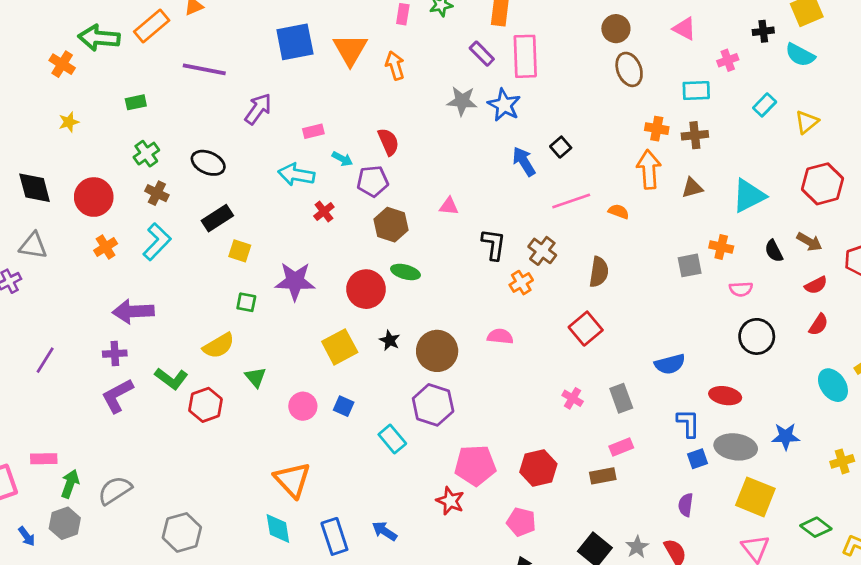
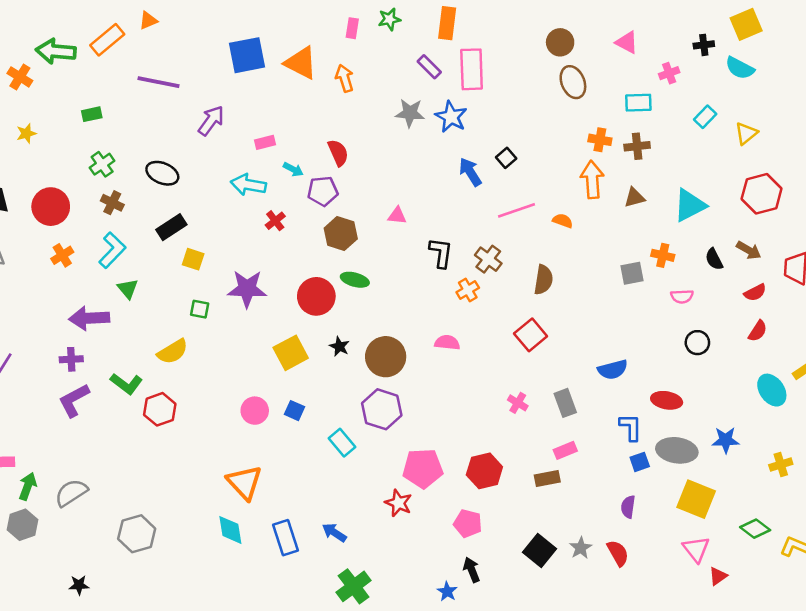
orange triangle: (350, 50) -> (301, 63), turned -33
black circle: (757, 336) -> (697, 343), size x0.7
green triangle: (256, 377) -> (128, 289), moved

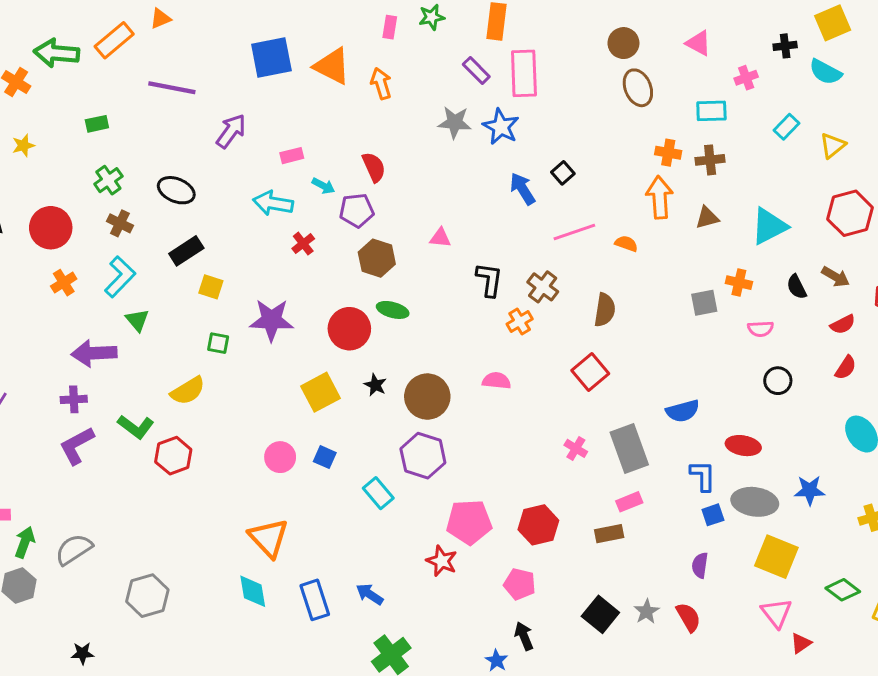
gray rectangle: (565, 403) -> (629, 448), size x1.5

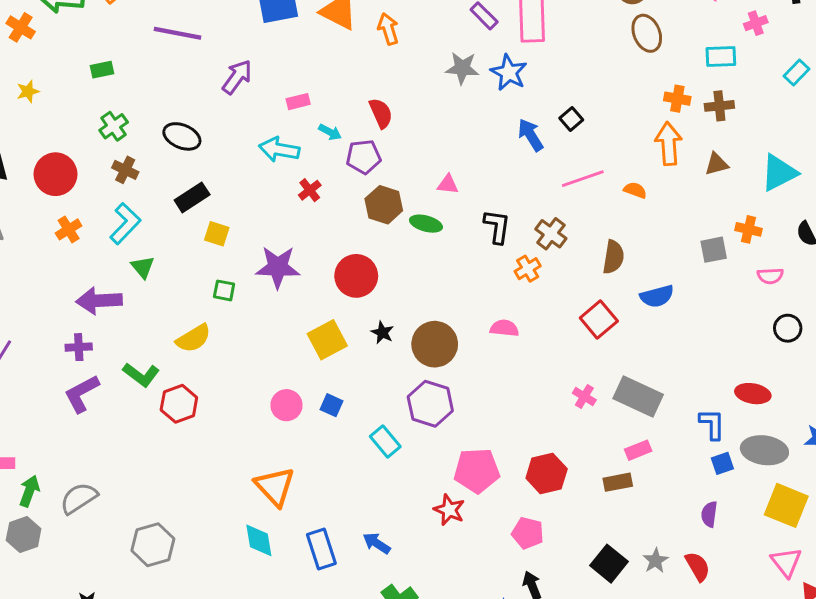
green ellipse: (393, 310) -> (426, 224), moved
blue semicircle: (683, 411) -> (657, 296), moved
gray rectangle: (629, 448) -> (638, 396), turned -45

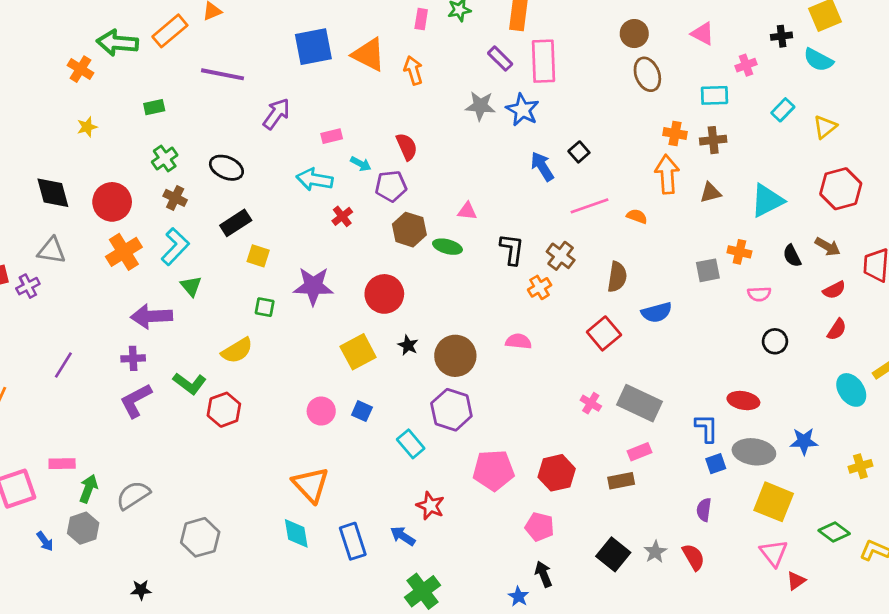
orange cross: (69, 229) -> (124, 252), size x1.5
red star: (449, 510) -> (430, 506), moved

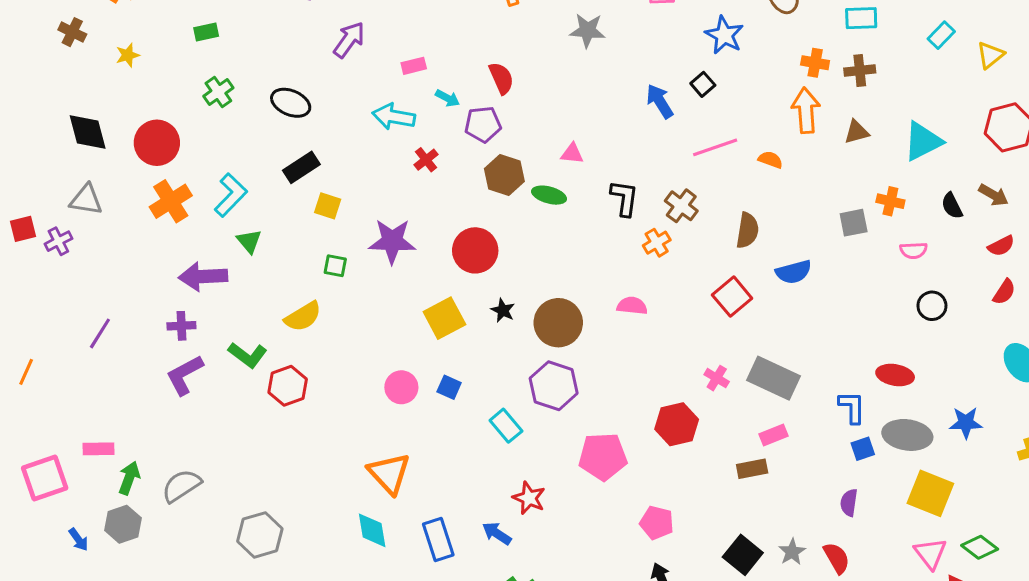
blue star: (522, 110) -> (724, 35), moved
brown cross: (175, 198) -> (72, 32), moved
red hexagon: (557, 473) -> (677, 424), moved
green diamond: (834, 532) -> (980, 547), moved

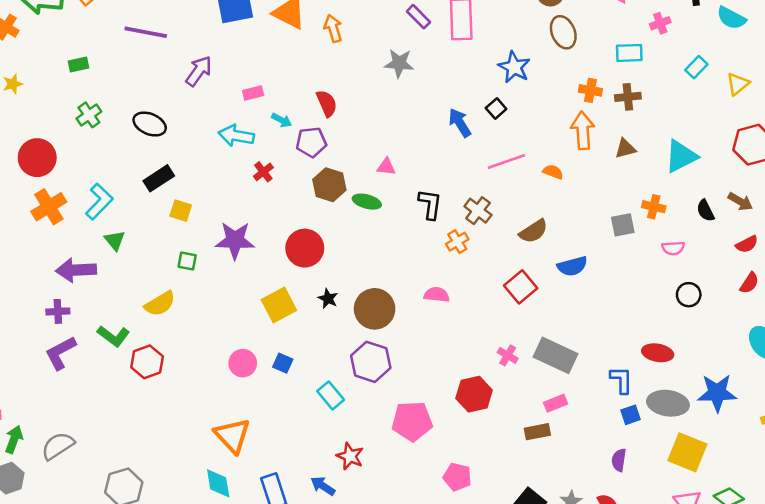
brown semicircle: (747, 230) -> (534, 231), turned 48
blue star: (966, 423) -> (717, 393), size x1.4

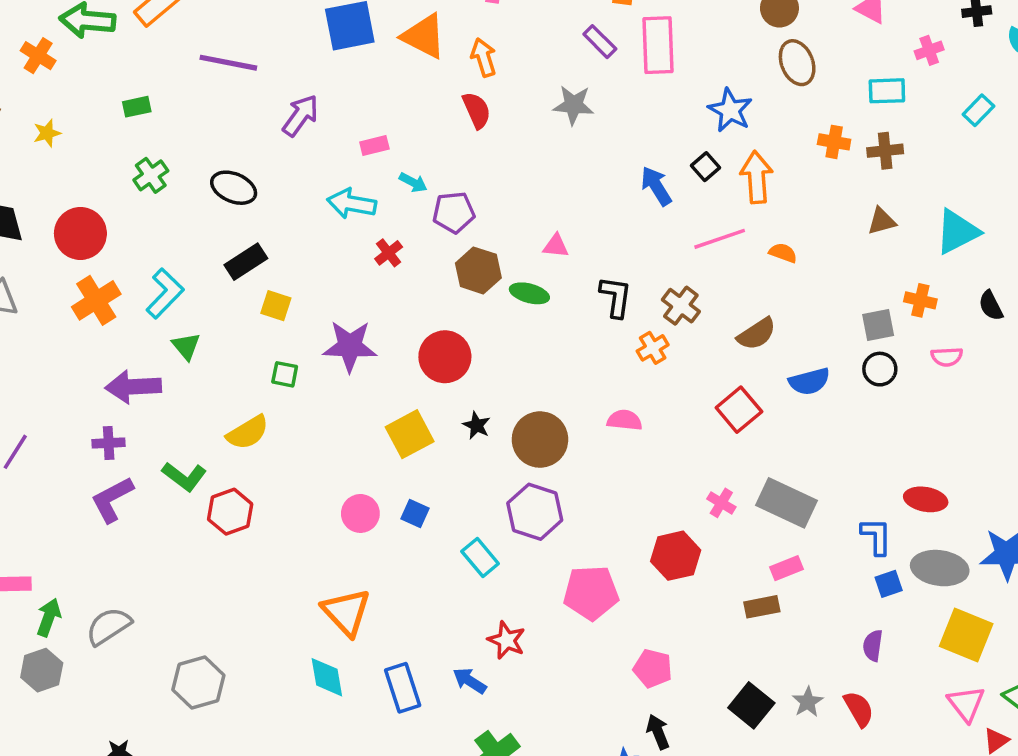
red semicircle: (327, 103) -> (477, 110), moved
orange arrow: (583, 130) -> (757, 177), moved
black circle: (689, 295) -> (880, 369), moved

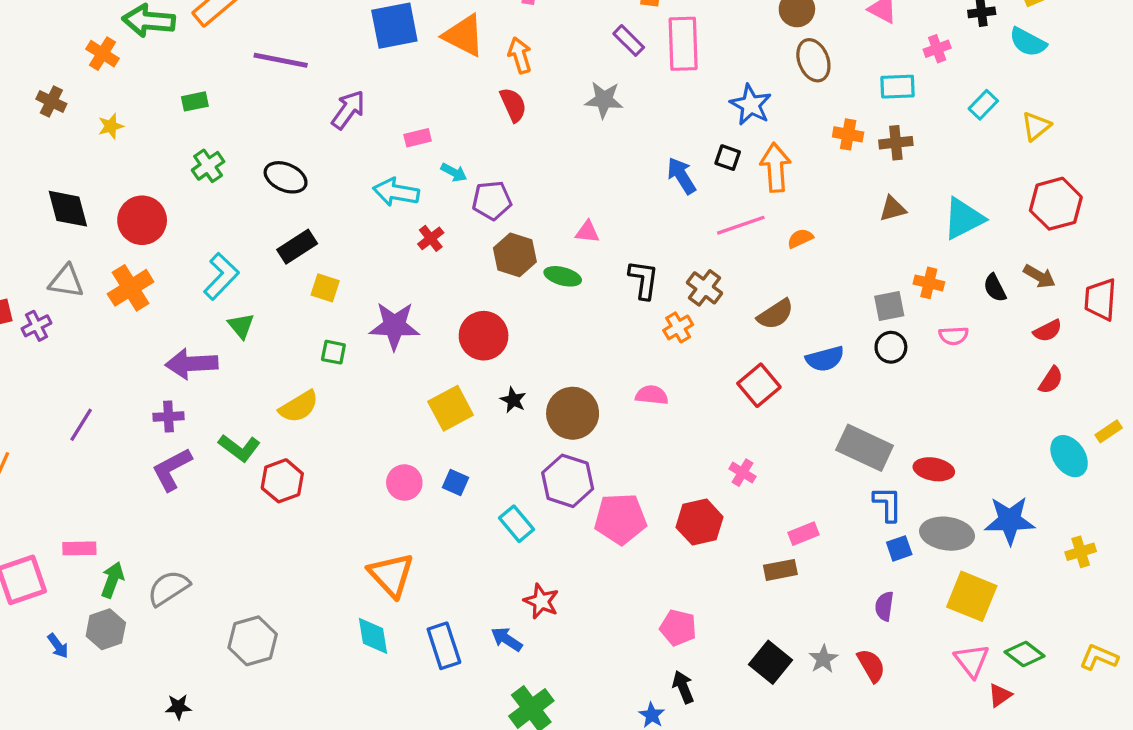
black square: (706, 167) -> (728, 158), turned -30
orange semicircle: (783, 253) -> (800, 238), turned -45
orange cross: (96, 300) -> (131, 288), moved
gray rectangle: (787, 503) -> (865, 448), moved
pink pentagon: (591, 593) -> (620, 519), moved

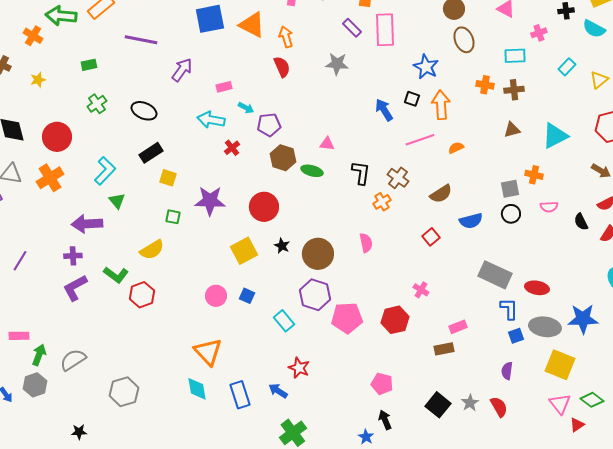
black semicircle: (995, 288) -> (581, 222), moved
red square: (759, 385) -> (431, 237), size x0.7
pink semicircle: (652, 395) -> (366, 243), turned 72

